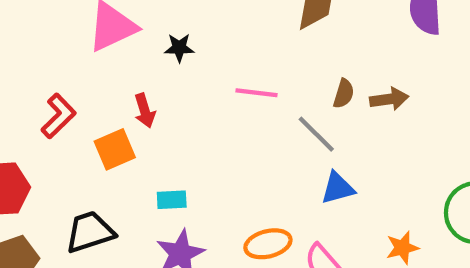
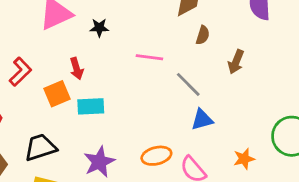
brown semicircle: (344, 94) -> (203, 35), moved
brown arrow: (389, 99) -> (236, 62), turned 120
cyan rectangle: (172, 200) -> (91, 106), moved, size x1.4

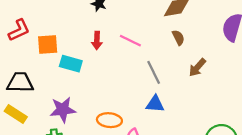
brown semicircle: (203, 35) -> (178, 38), turned -63
red arrow: (77, 69) -> (97, 40), moved
red L-shape: (20, 72) -> (19, 30), moved

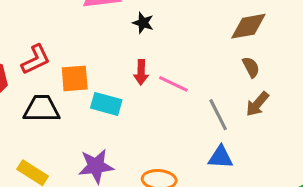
pink line: (130, 41) -> (173, 84), moved
brown arrow: (197, 67) -> (257, 104), moved
black trapezoid: (20, 82) -> (42, 109), moved

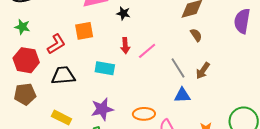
orange square: (75, 78) -> (84, 31), moved
pink line: (173, 84) -> (147, 51), turned -60
brown arrow: (257, 104) -> (203, 71), moved

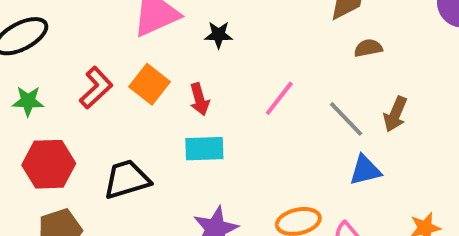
orange square: (84, 31) -> (150, 84), turned -30
brown semicircle: (196, 35) -> (368, 48), turned -56
red L-shape: (56, 44) -> (96, 88), moved
red arrow: (125, 46) -> (200, 99), moved

